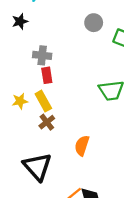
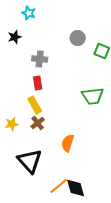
gray cross: (42, 55) -> (40, 59), moved
yellow star: (20, 101) -> (12, 124), moved

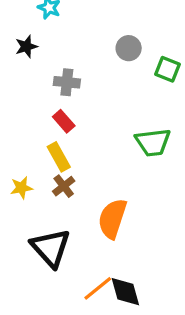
red rectangle: (38, 83) -> (64, 121), turned -32
orange semicircle: (68, 143) -> (112, 219), size x1.4

